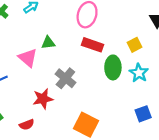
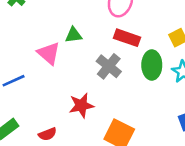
gray cross: (65, 78) -> (109, 66), moved
red star: (43, 99) -> (81, 105), moved

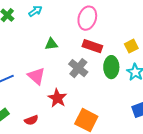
pink triangle: (49, 53) -> (36, 76), moved
red star: (81, 105) -> (57, 98), turned -30

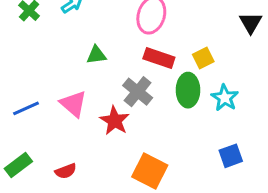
yellow square: (131, 46) -> (203, 58), moved
red star: (57, 98) -> (115, 121), moved

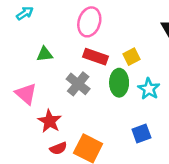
red star: (115, 121) -> (50, 121), moved
blue square: (231, 156) -> (141, 134), moved
red semicircle: (66, 171) -> (58, 148), moved

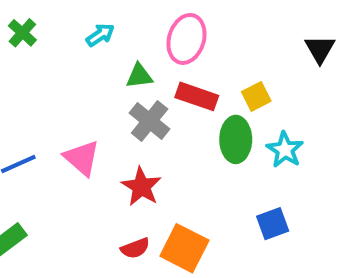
cyan arrow: (25, 13) -> (100, 35), moved
green triangle: (45, 54) -> (139, 76), moved
gray cross: (78, 84) -> (150, 121), moved
red star: (50, 121) -> (141, 187), moved

